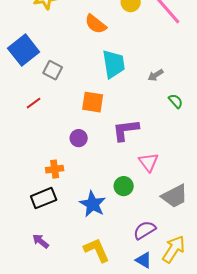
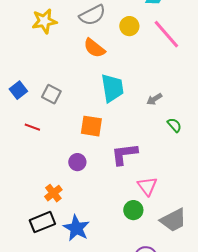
blue square: (24, 50) -> (18, 90), moved, size x0.6
red line: (34, 103) -> (32, 127), turned 56
orange cross: (55, 169) -> (53, 193), turned -30
green circle: (124, 186) -> (133, 210), moved
blue star: (93, 204) -> (76, 228), moved

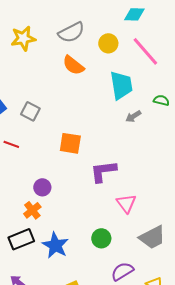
cyan trapezoid: (112, 88) -> (121, 85), moved
green semicircle: (174, 125) -> (161, 100), moved, turned -35
purple circle: (77, 162) -> (42, 187), moved
green circle: (133, 210) -> (101, 238), moved

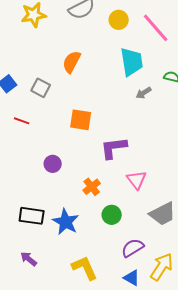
orange semicircle: (73, 65) -> (72, 62), moved, turned 80
orange cross: (32, 210) -> (92, 187), moved
black rectangle: (21, 239) -> (32, 216), turned 30

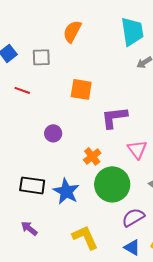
gray square: (41, 88) -> (41, 57), turned -30
green circle: (112, 215) -> (112, 184), size x1.8

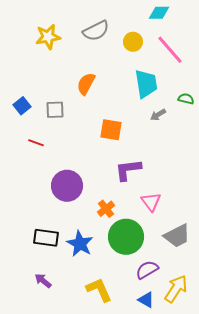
orange square: (81, 89) -> (111, 130), moved
purple circle: (53, 133) -> (67, 186), size x1.8

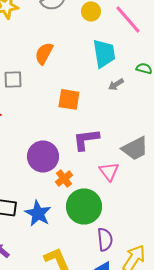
purple circle: (67, 186) -> (43, 156), moved
gray trapezoid: (177, 236) -> (135, 148), moved
purple semicircle: (147, 270) -> (105, 239), turned 115

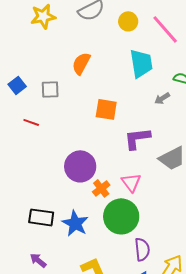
gray arrow: (116, 84) -> (162, 98), moved
purple L-shape: (86, 139) -> (137, 138), moved
pink triangle: (109, 171) -> (131, 182), moved

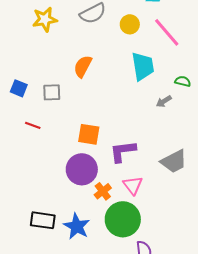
blue square: (17, 85) -> (19, 88), turned -30
orange square: (106, 109) -> (89, 134), moved
purple L-shape: (137, 138) -> (123, 151), moved

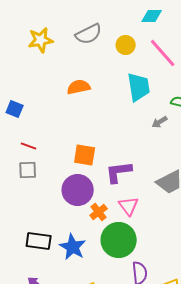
orange semicircle: (83, 66) -> (79, 87), turned 50
gray square: (52, 92) -> (28, 170), moved

